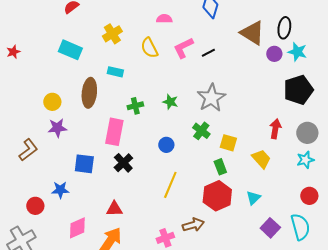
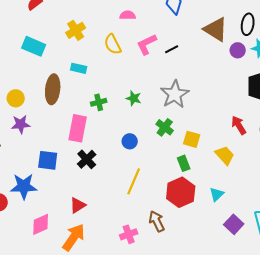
red arrow: (275, 129) -> (239, 125), turned -42
blue star: (60, 190) -> (24, 186), size x1.5
red triangle: (114, 209) -> (78, 205), turned -30
brown arrow: (193, 225) -> (157, 221), turned -100

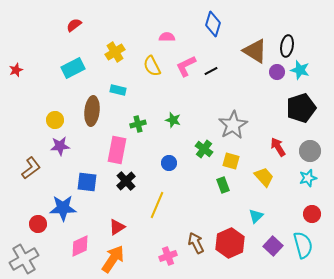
cyan rectangle: (34, 46) -> (73, 68), turned -50
gray star: (175, 94) -> (233, 125), moved
yellow line: (134, 181) -> (157, 205), moved
red hexagon: (181, 192) -> (230, 243), moved

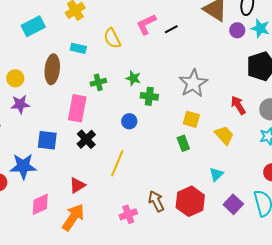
yellow semicircle: (152, 66) -> (112, 38), moved
green cross: (204, 149) -> (149, 96), moved, turned -30

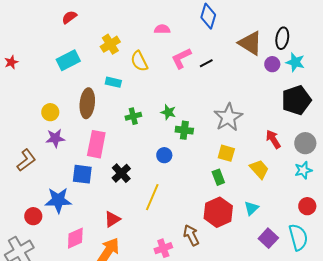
yellow semicircle: (112, 38) -> (139, 61), moved
pink rectangle: (77, 108) -> (96, 144), moved
red hexagon: (190, 201) -> (218, 212), moved

